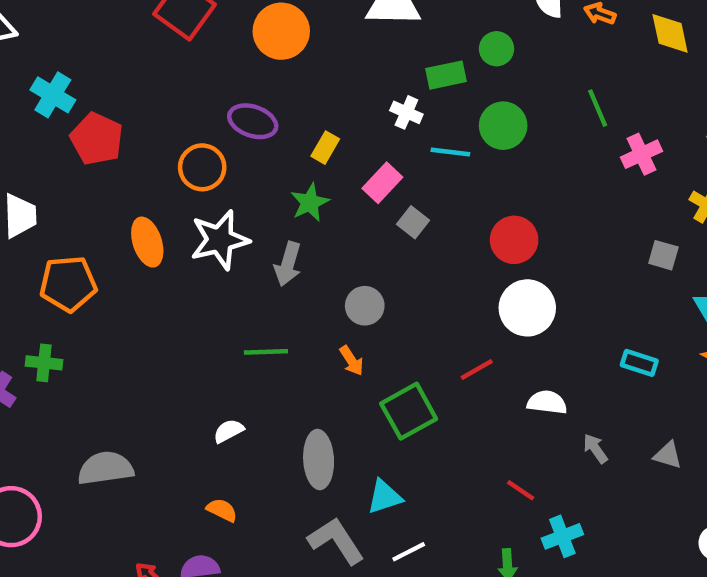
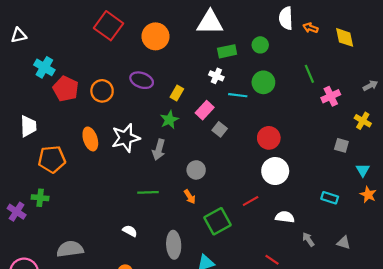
green rectangle: (446, 75) -> (227, 51), moved
orange circle: (202, 167) -> (102, 91), moved
white semicircle: (229, 431) -> (130, 231), turned 56

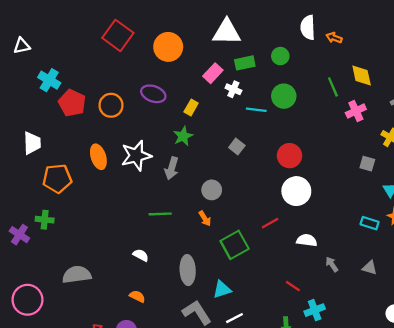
yellow diamond: (345, 37) -> (362, 76), moved
pink rectangle: (205, 110) -> (213, 73), moved
cyan rectangle: (330, 198) -> (370, 223), moved

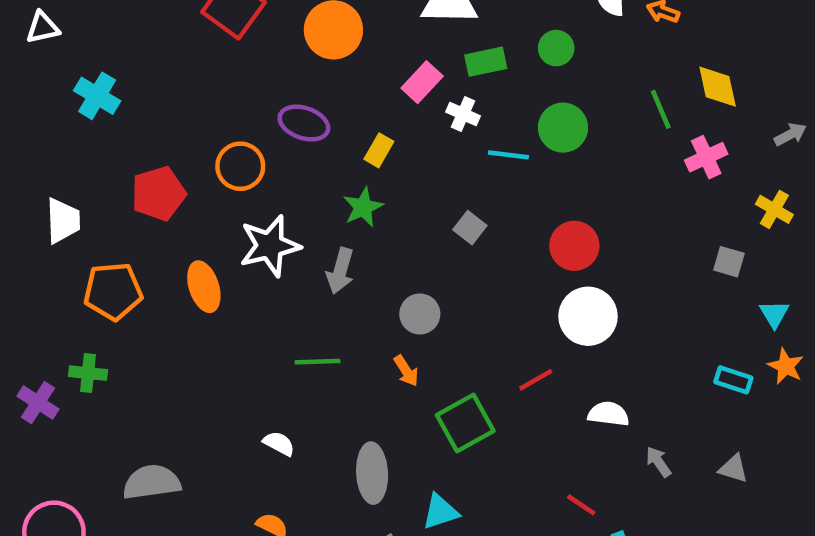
red pentagon: (72, 103) -> (158, 194), moved, turned 30
orange circle: (111, 105) -> (240, 166), moved
orange ellipse: (98, 157) -> (204, 287), moved

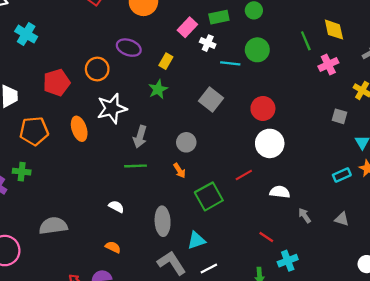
gray square: (470, 228) -> (211, 99), size x1.5
gray arrow: (340, 271) -> (140, 137), moved
cyan rectangle: (733, 380) -> (342, 175), turned -42

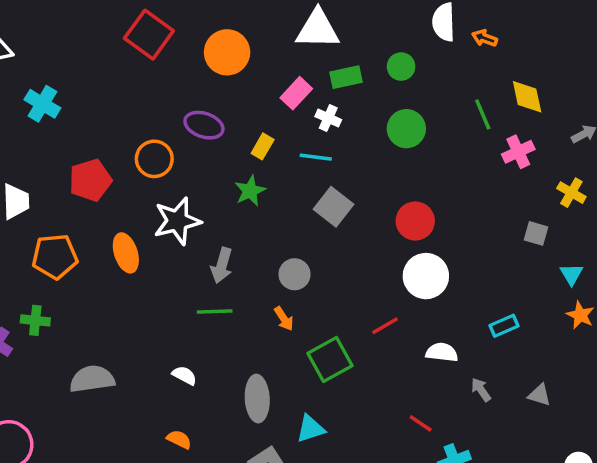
cyan line: (230, 63) -> (316, 157), moved
cyan rectangle: (342, 175) -> (504, 326), moved
gray semicircle: (53, 226) -> (92, 379), moved

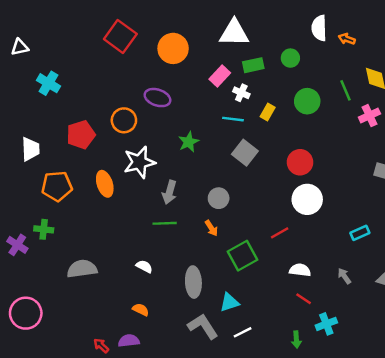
green circle: (406, 129) -> (307, 101), moved
yellow rectangle: (263, 146) -> (268, 112), moved
white semicircle: (442, 352) -> (300, 270), moved

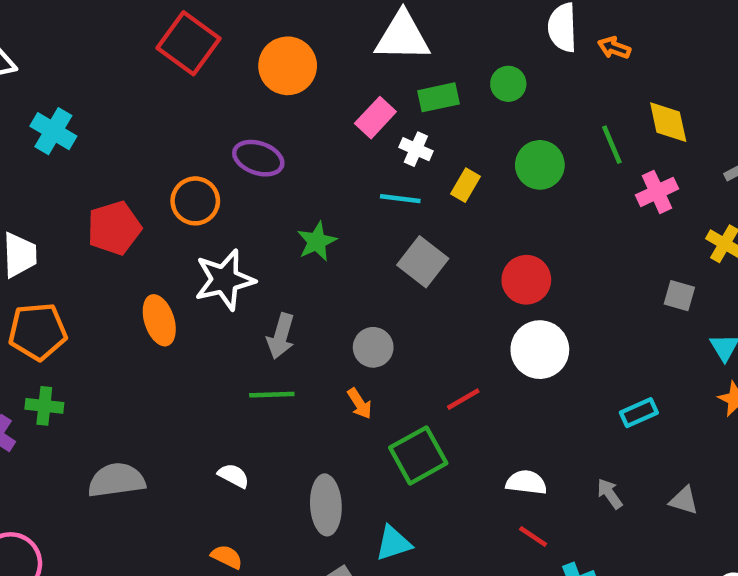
orange pentagon: (57, 186) -> (38, 332), moved
red line: (280, 233) -> (463, 399), moved

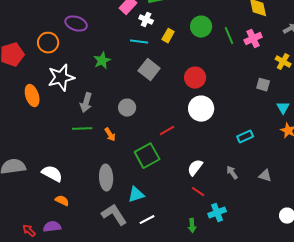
green line: (612, 145) -> (229, 36), moved
orange arrow: (360, 404) -> (110, 135), moved
white semicircle: (234, 476) -> (52, 174), moved, size x1.5
white semicircle: (526, 482) -> (195, 168), turned -60

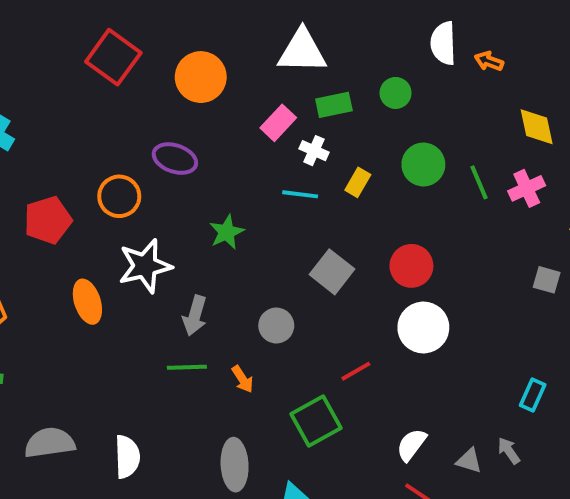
gray square: (149, 70) -> (332, 272), moved
cyan rectangle: (245, 137) -> (533, 395), moved, turned -42
gray arrow: (232, 173) -> (509, 451), moved
white semicircle: (52, 174) -> (127, 457), turned 60
gray triangle: (265, 176) -> (469, 461), moved

